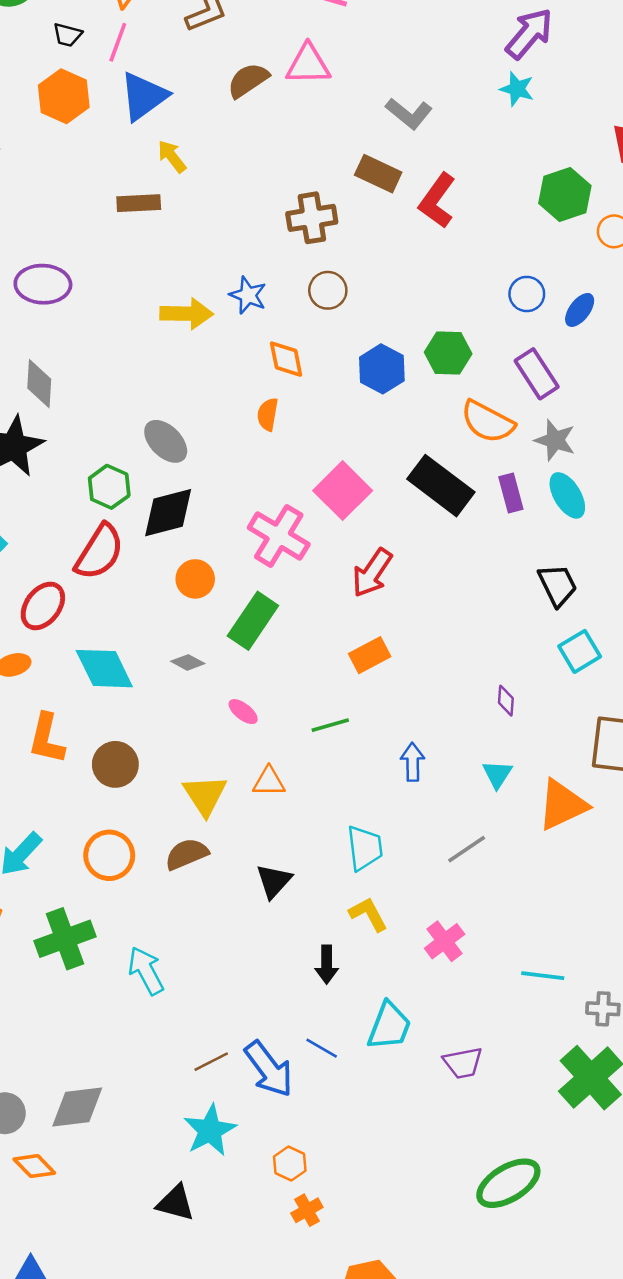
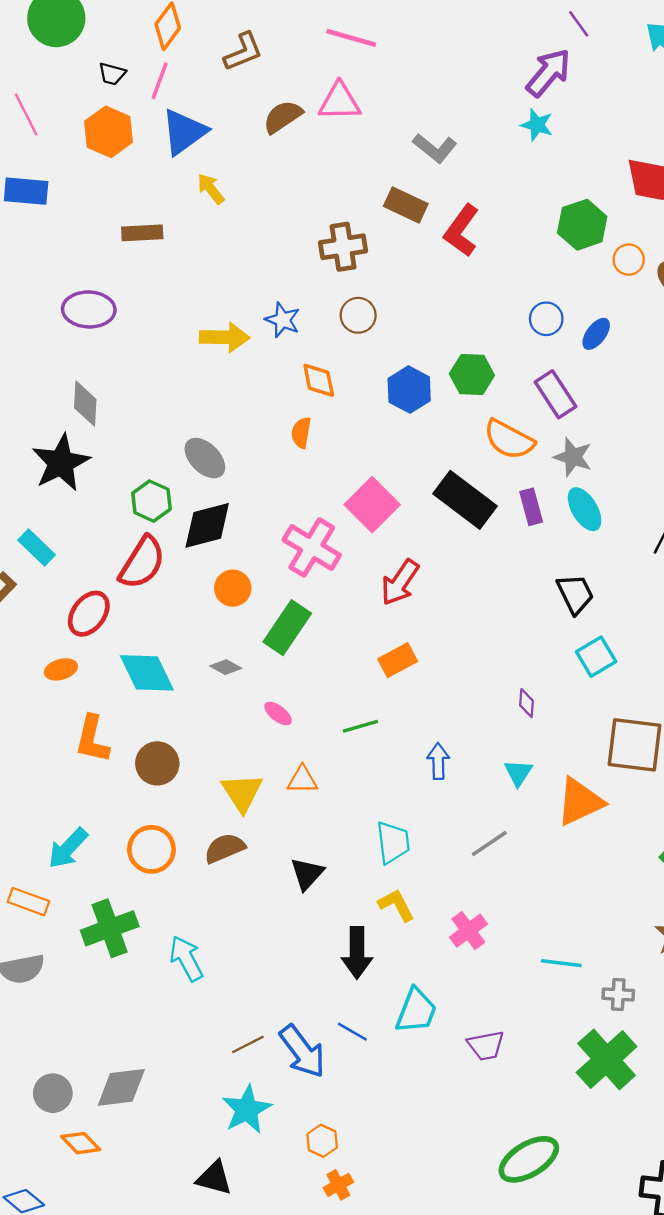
brown rectangle: (139, 203) -> (142, 233), moved
black arrow: (327, 965) -> (357, 953), size x1.4

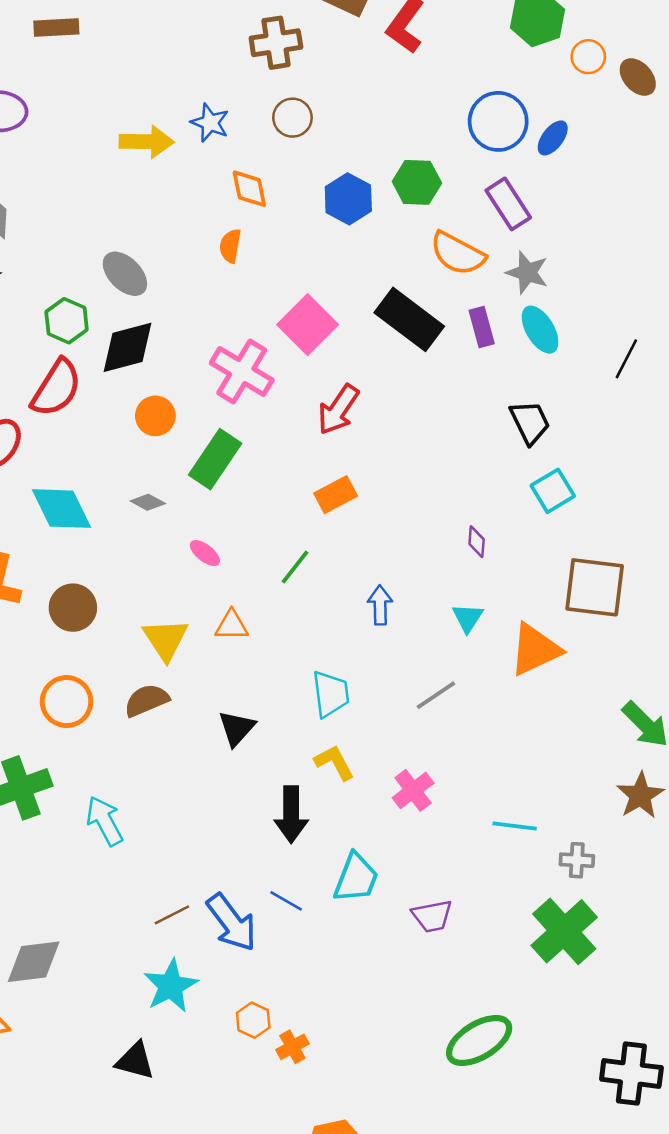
blue circle: (546, 319) -> (498, 121), size x1.6
green line: (360, 726) -> (295, 567), turned -36
orange cross: (338, 1185) -> (292, 1047), moved

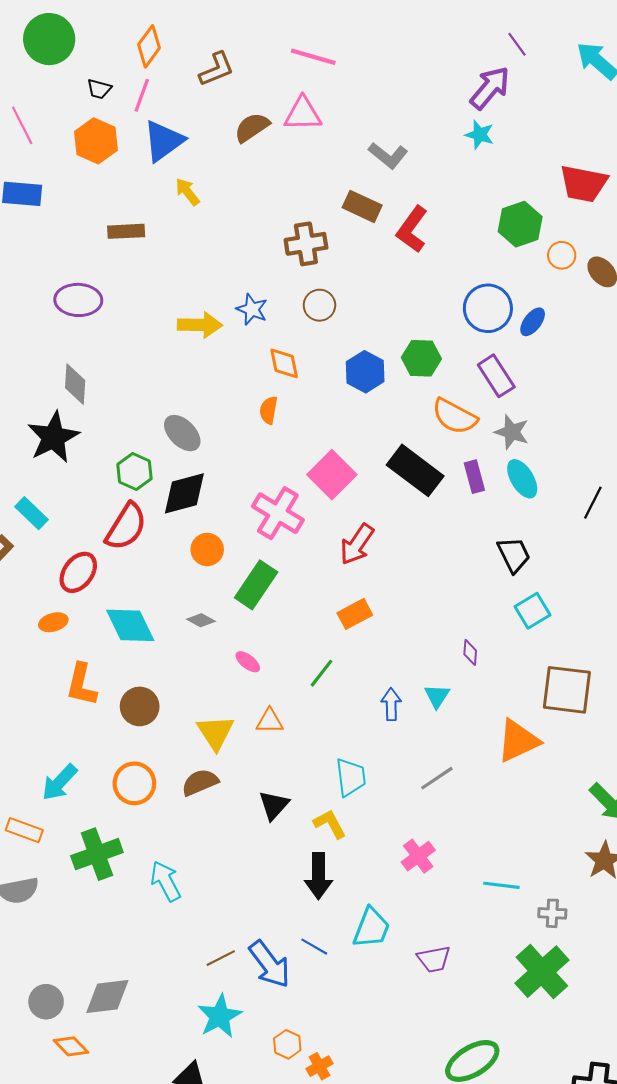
cyan triangle: (468, 618) -> (437, 696), moved
yellow L-shape: (334, 762) -> (330, 824), moved

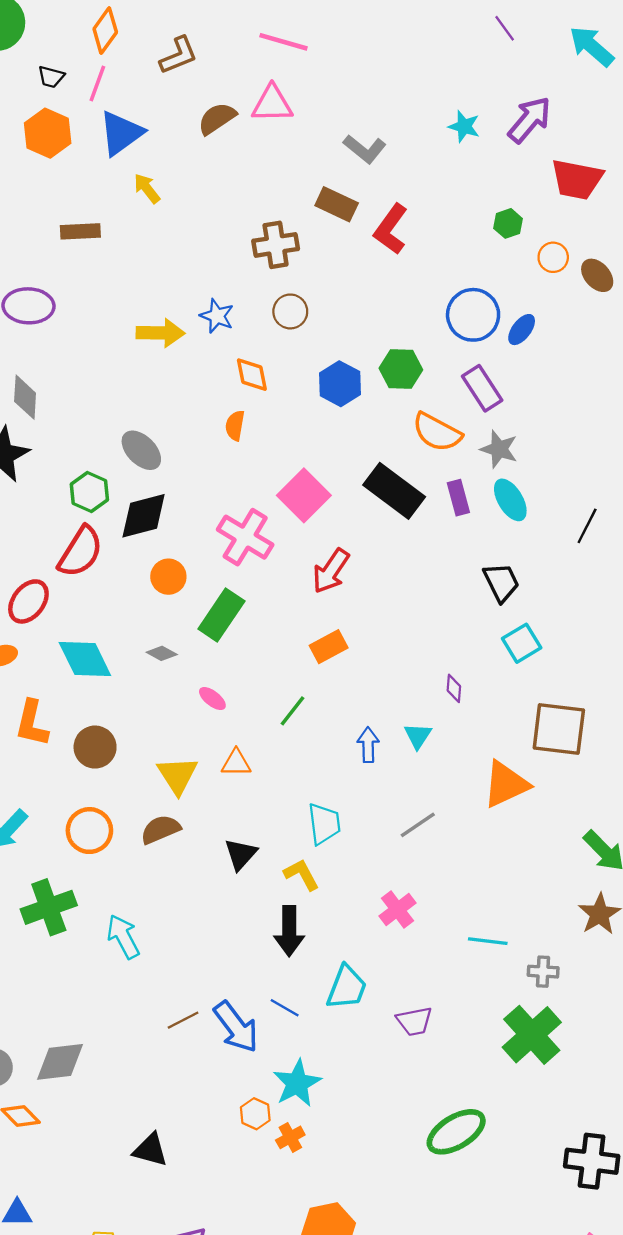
purple arrow: (490, 88) -> (529, 120), moved
green hexagon: (520, 224) -> (508, 223), size x0.6
cyan star: (220, 1016) -> (297, 1083), moved

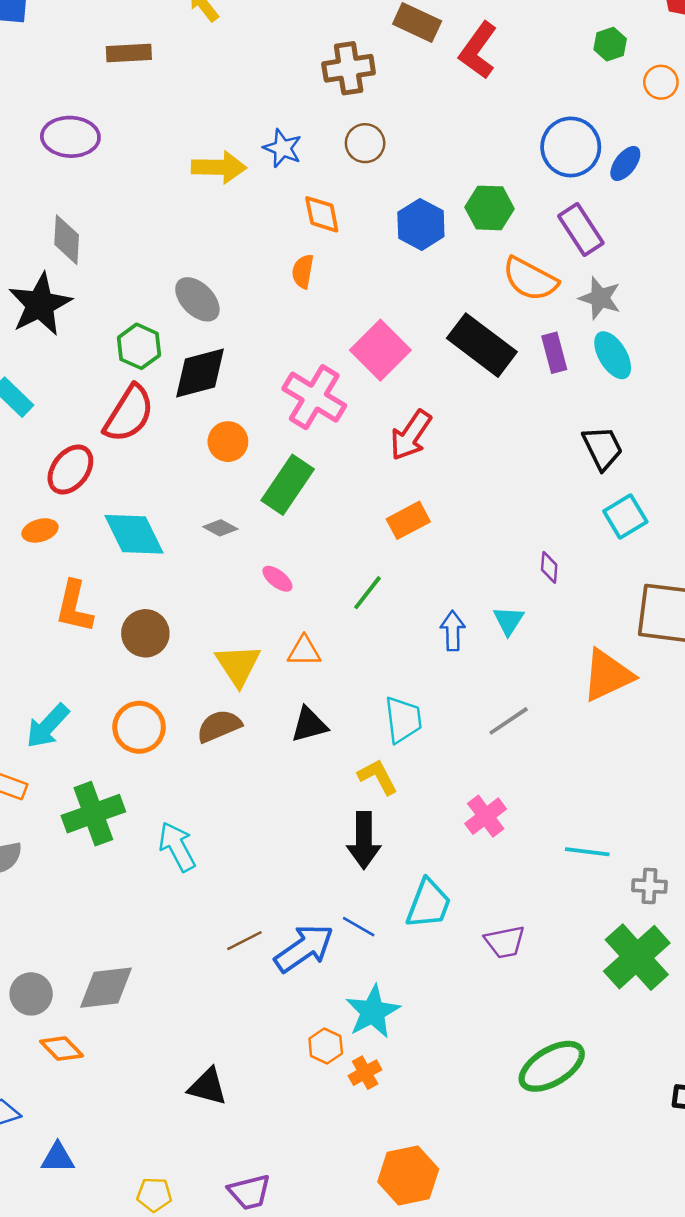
black triangle: (241, 854) -> (309, 725), moved, turned 33
blue arrow: (236, 1027) -> (304, 948), turned -88

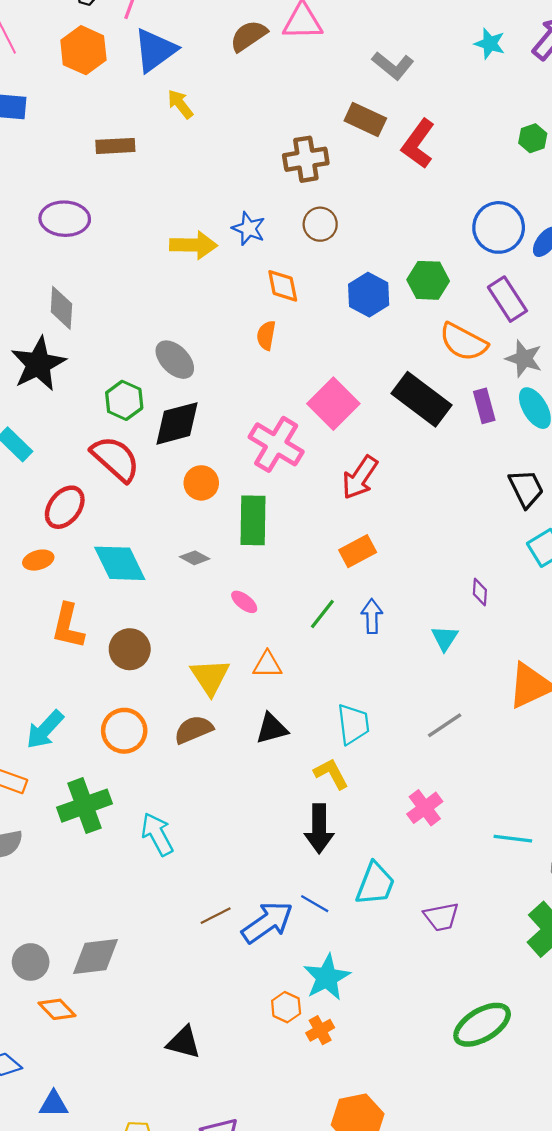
red semicircle: (129, 414) -> (115, 459), turned -80
green rectangle: (288, 485) -> (253, 520), turned -33
blue arrow: (453, 631) -> (372, 616), moved

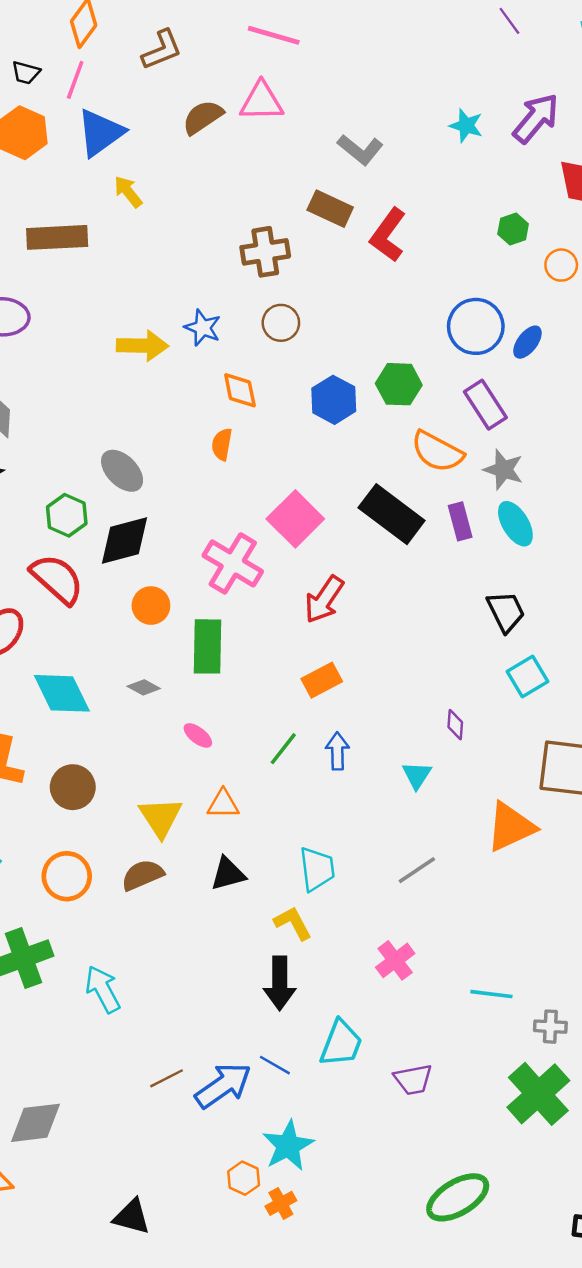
brown rectangle: (115, 146) -> (57, 237), size x1.4

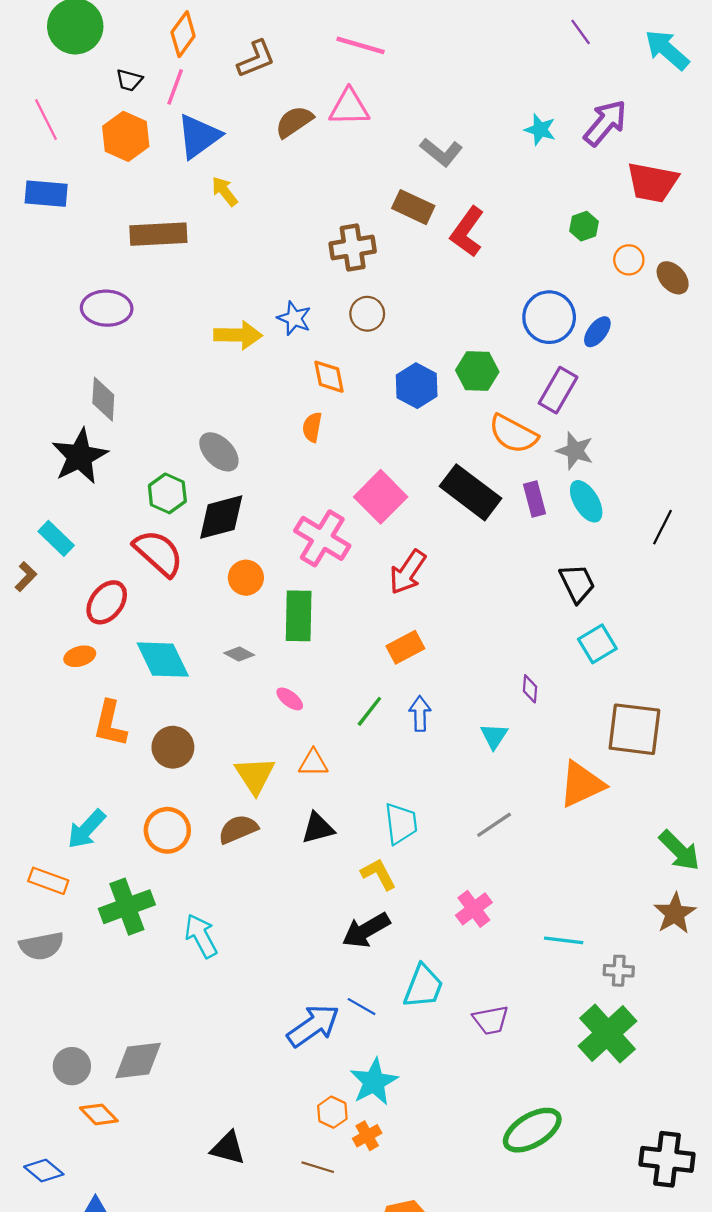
purple rectangle: (485, 405) -> (558, 390), turned 63
black arrow: (280, 983) -> (366, 930), turned 60
brown line: (167, 1078) -> (318, 1167), moved, turned 44

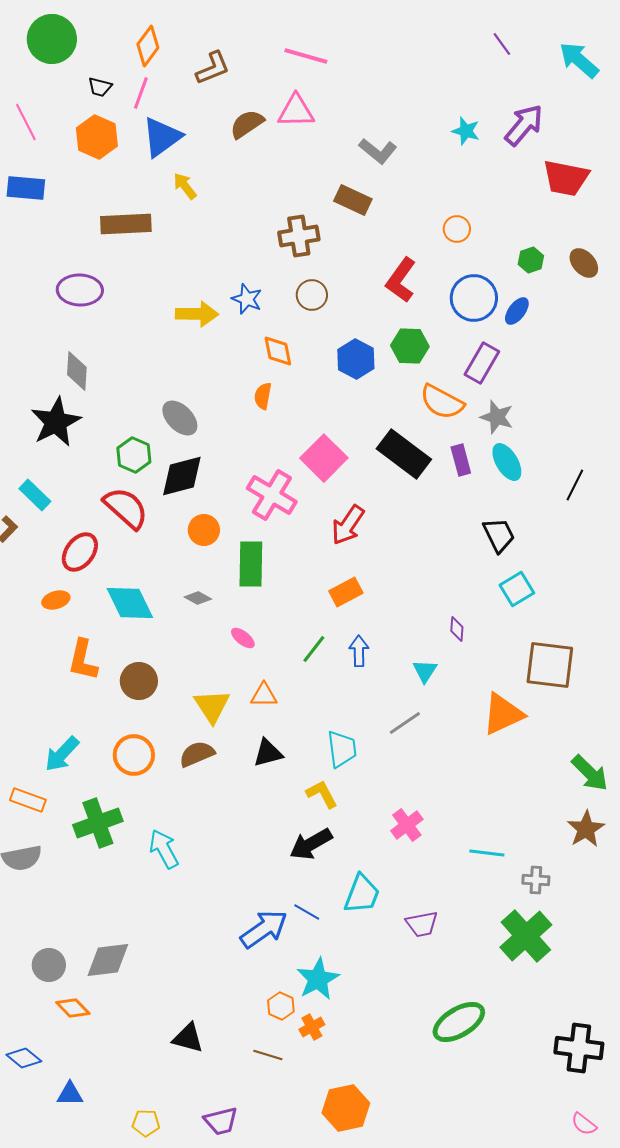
green hexagon: (584, 226) -> (531, 260), moved
red L-shape: (467, 232) -> (401, 280), moved
orange circle: (629, 260) -> (457, 229), moved
gray line: (494, 825) -> (405, 723), moved

